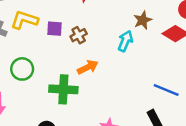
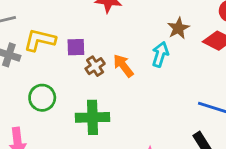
brown cross: (79, 35) -> (95, 66), moved
orange arrow: (88, 67) -> (123, 66), moved, turned -96

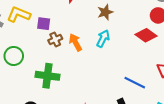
brown star: (178, 28) -> (105, 12), moved

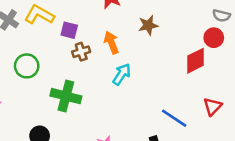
red diamond: (146, 35) -> (196, 61), turned -70
cyan arrow: (103, 39) -> (122, 74), moved
orange arrow: (75, 42) -> (111, 43), moved

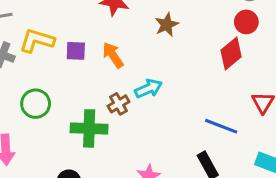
orange arrow: (111, 43) -> (113, 55), moved
brown cross: (81, 52) -> (119, 104), moved
cyan arrow: (122, 74) -> (148, 89), turned 45

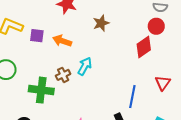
orange arrow: (113, 55) -> (62, 41), turned -42
cyan arrow: (148, 89) -> (85, 66), turned -42
blue line: (221, 126) -> (132, 97), turned 75

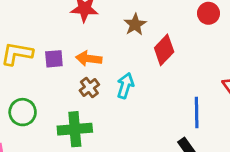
red diamond: (144, 47) -> (164, 50), moved
brown cross: (63, 75) -> (89, 88), moved

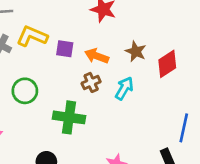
brown star: (135, 25) -> (136, 51), moved, turned -30

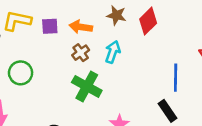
green cross: (69, 117) -> (87, 86), moved, turned 32

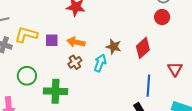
brown star: (116, 15) -> (114, 47), moved
red diamond: (148, 21) -> (143, 48), moved
green cross: (87, 86) -> (55, 91), moved, turned -30

